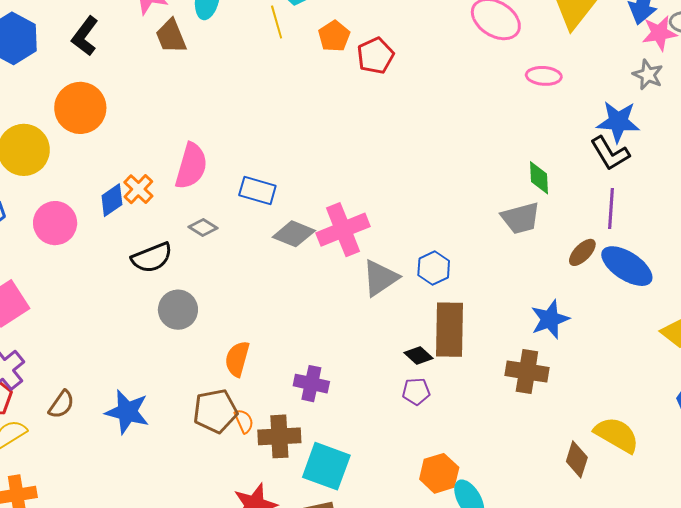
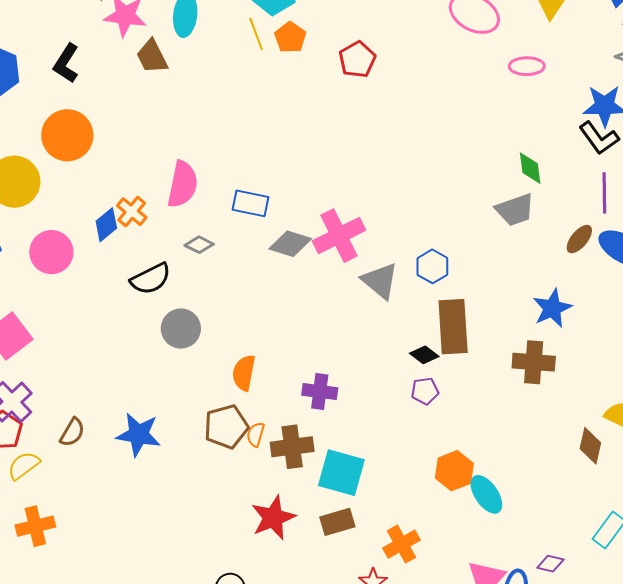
orange pentagon: (334, 36) -> (290, 37), moved
gray triangle: (380, 278) -> (380, 281), turned -42
orange semicircle: (244, 421) -> (256, 434), turned -135

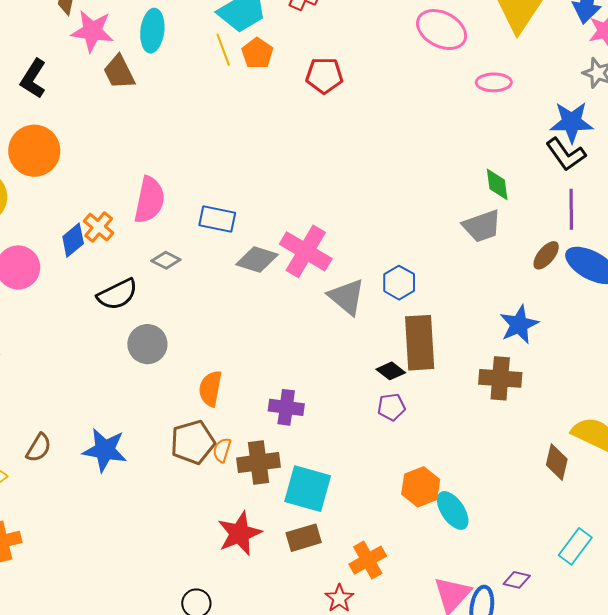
red pentagon: (357, 60) -> (324, 75), turned 30
pink cross: (339, 236) -> (306, 251), turned -33

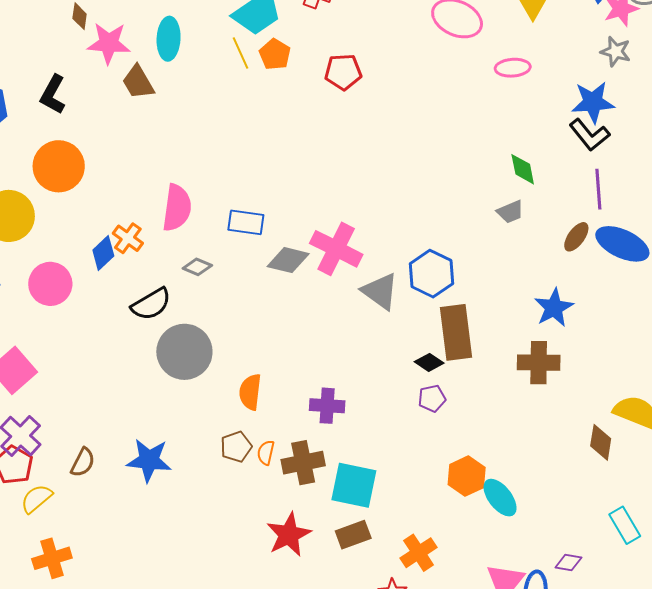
gray trapezoid: (482, 226) -> (510, 212), size x0.7
blue hexagon: (399, 283) -> (431, 274), size x1.4
gray circle: (147, 344) -> (184, 352), size x1.4
brown pentagon: (193, 442) -> (236, 447), size x0.7
cyan rectangle: (575, 546) -> (625, 525), turned -63

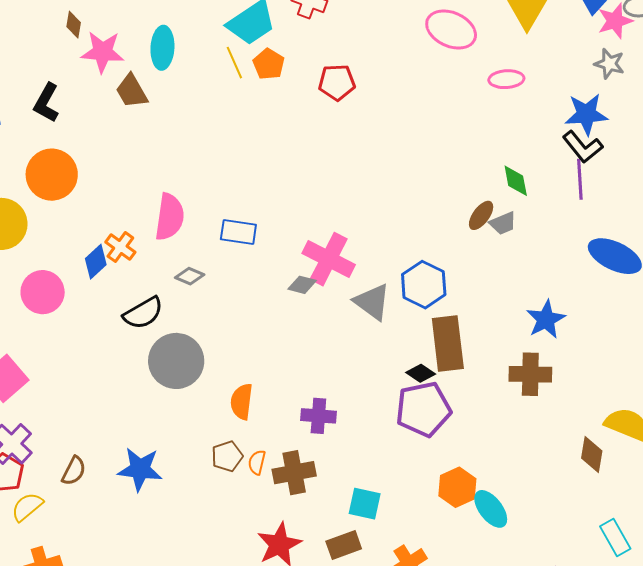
purple line: (598, 189) -> (580, 179), moved
brown ellipse: (576, 237) -> (481, 215), moved
gray diamond: (288, 260) -> (302, 285), moved, size x0.7
purple pentagon: (432, 398) -> (423, 409), size x2.0
cyan square: (354, 485) -> (365, 504), moved, size x0.7

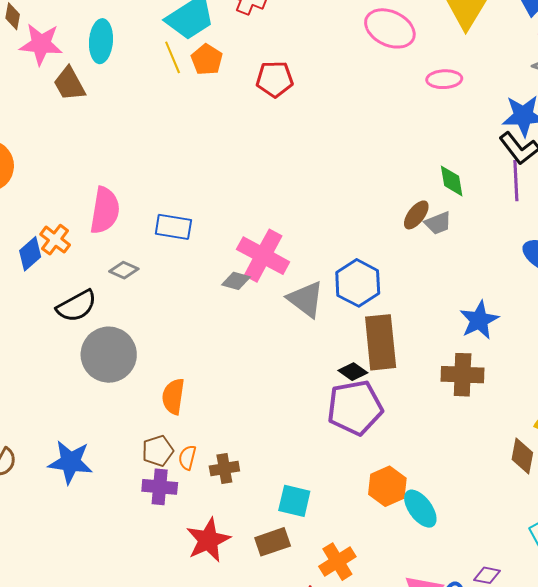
purple cross: (318, 416) -> (160, 487), moved
brown cross: (294, 473) -> (224, 468), size x0.7

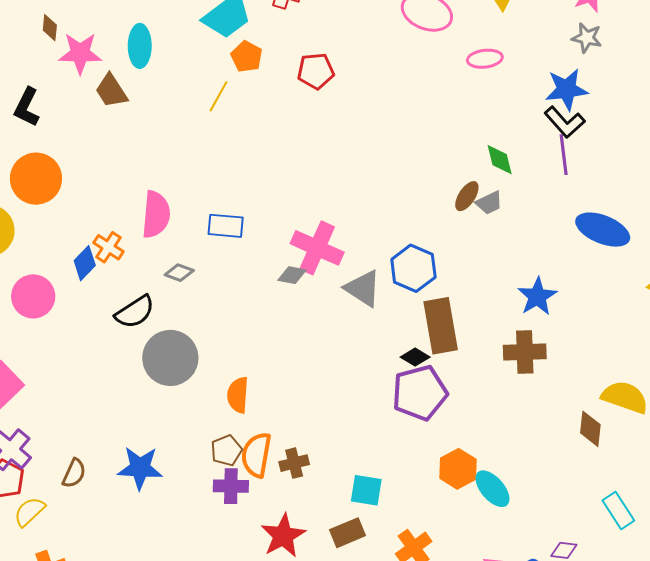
yellow line: (173, 57) -> (218, 96), moved, turned 56
orange semicircle: (187, 457) -> (256, 455), size x1.8

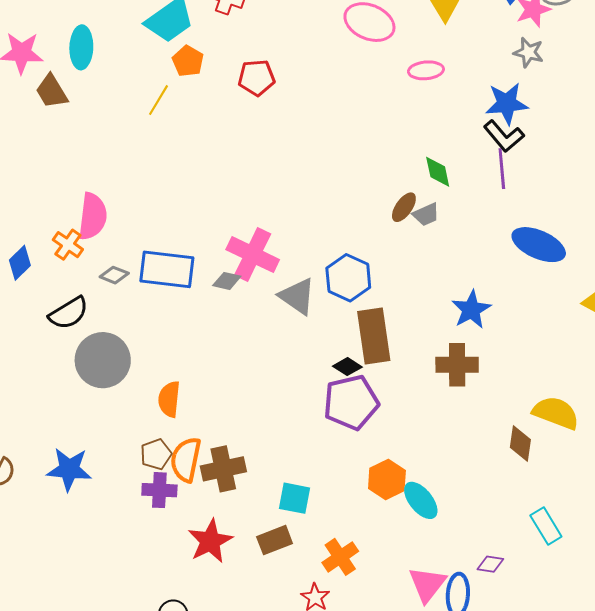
blue rectangle: (226, 226) -> (167, 269), moved, size x1.5
orange cross: (108, 247) -> (68, 245), moved
brown cross: (294, 463) -> (223, 469), size x1.5

